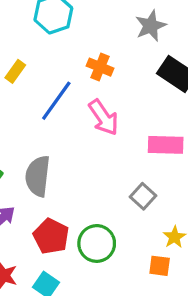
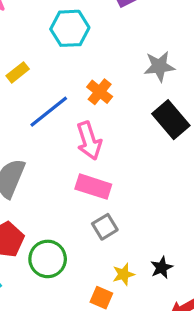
pink rectangle: (166, 145) -> (93, 187), moved

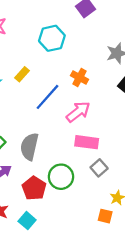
pink arrow: (89, 141) -> (78, 112), turned -100
green circle: (48, 259) -> (61, 177), moved

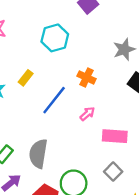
pink arrow: (78, 112) -> (87, 114), size x0.6
pink rectangle: (87, 142) -> (115, 136), moved

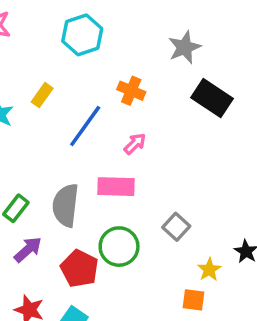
pink rectangle: (115, 136) -> (116, 187), moved

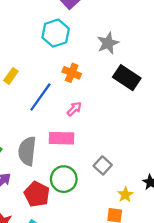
cyan hexagon: (82, 35) -> (56, 33), moved

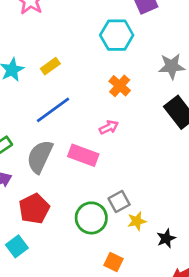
blue line: (40, 97) -> (53, 110), moved
green circle: (64, 179) -> (91, 218), moved
yellow star: (125, 195) -> (137, 221), moved

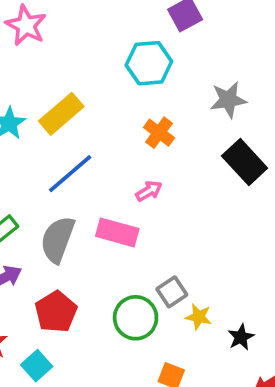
yellow rectangle: (50, 66) -> (61, 114), size x1.6
yellow star: (137, 221) -> (199, 317), turned 30

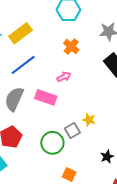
yellow star: (199, 317) -> (89, 120), moved

